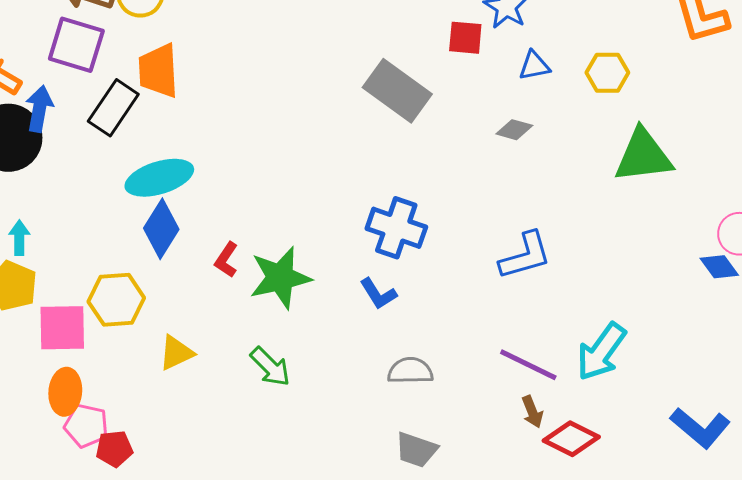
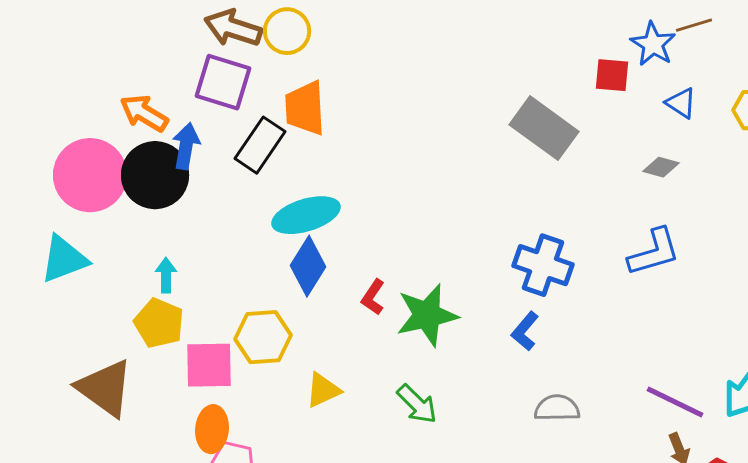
blue triangle: (534, 66) -> (681, 103), turned 44
blue L-shape: (525, 256) -> (654, 252), moved
blue L-shape: (378, 294) -> (525, 331), turned 72

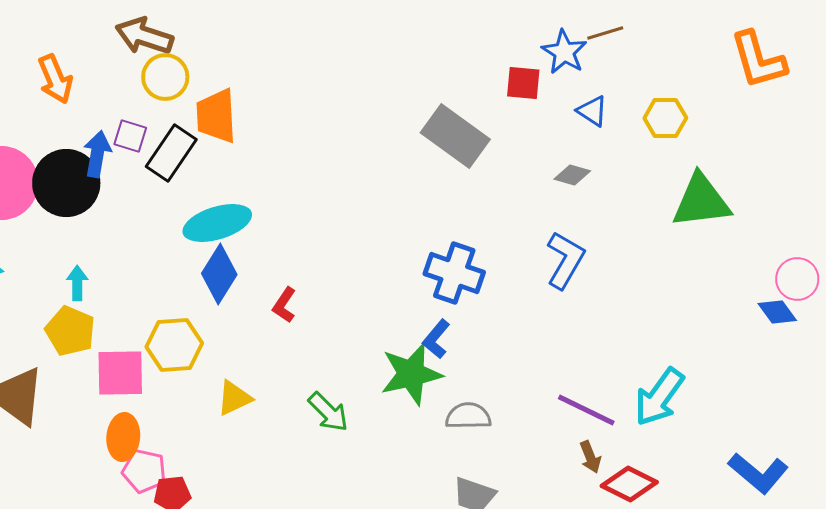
yellow circle: (287, 31) -> (165, 77), moved
purple square: (223, 82) -> (130, 136), moved, size x0.6
orange arrow: (144, 113) -> (55, 79), moved, turned -144
blue L-shape: (654, 252) -> (565, 260), turned -44
green star: (427, 315) -> (411, 374), moved

